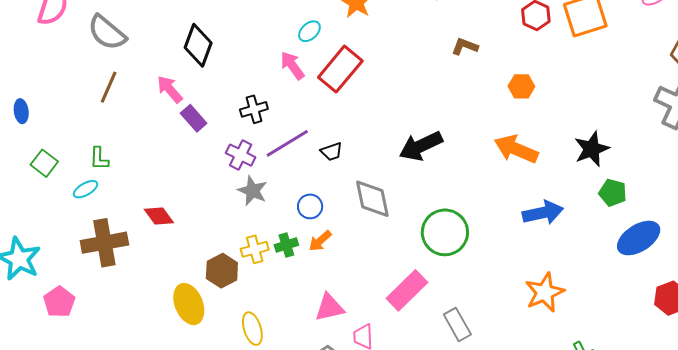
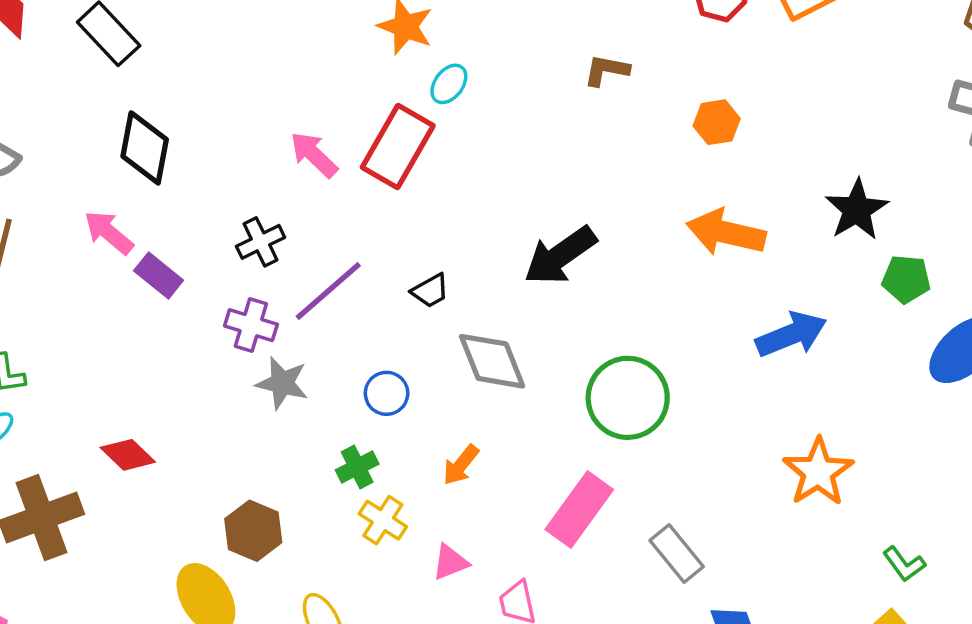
cyan ellipse: (309, 31) -> (449, 84), moved
black trapezoid: (332, 152) -> (430, 291), moved
orange arrow: (320, 241) -> (461, 465), moved
yellow cross: (255, 249) -> (383, 520), moved, turned -32
pink triangle: (329, 307) -> (450, 562), size x0.7

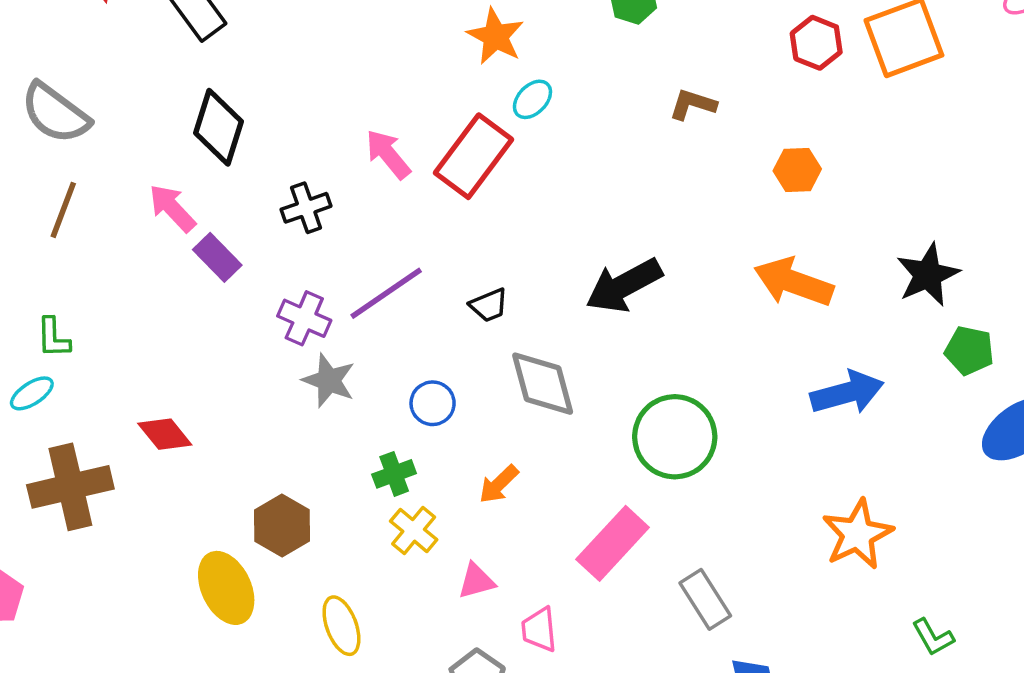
black cross: (261, 242) -> (306, 208), moved

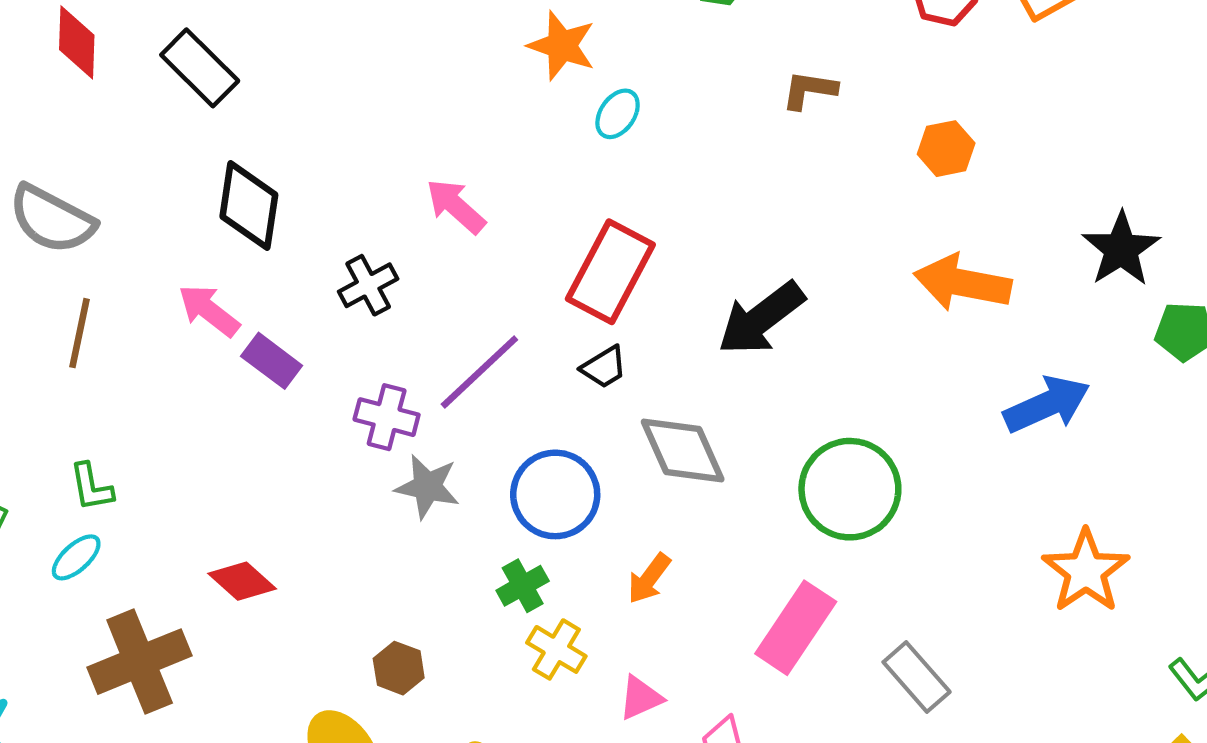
red rectangle: (474, 156) -> (610, 272), moved
blue circle: (433, 403) -> (555, 494), size x1.6
brown hexagon: (282, 526) -> (399, 668), size x0.7

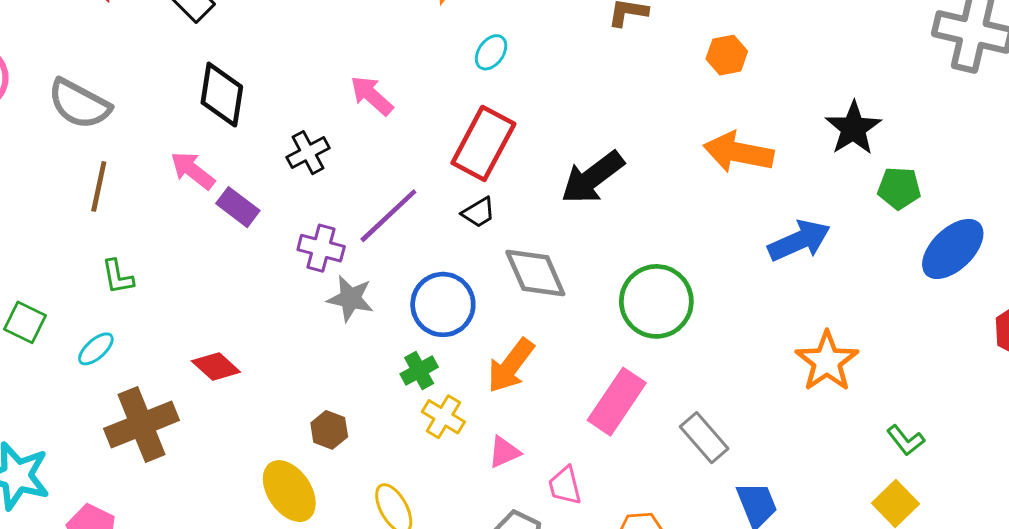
cyan ellipse: (618, 114) -> (491, 52), moved
green L-shape: (91, 487) -> (118, 277), moved
orange arrow: (649, 579) -> (511, 366), size x1.5

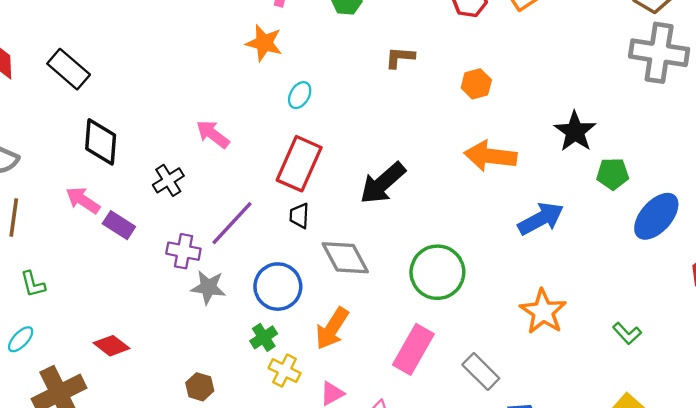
black trapezoid: (479, 212) -> (299, 216), turned 128
orange star: (827, 361) -> (543, 312), moved
green L-shape: (906, 440) -> (627, 333), moved

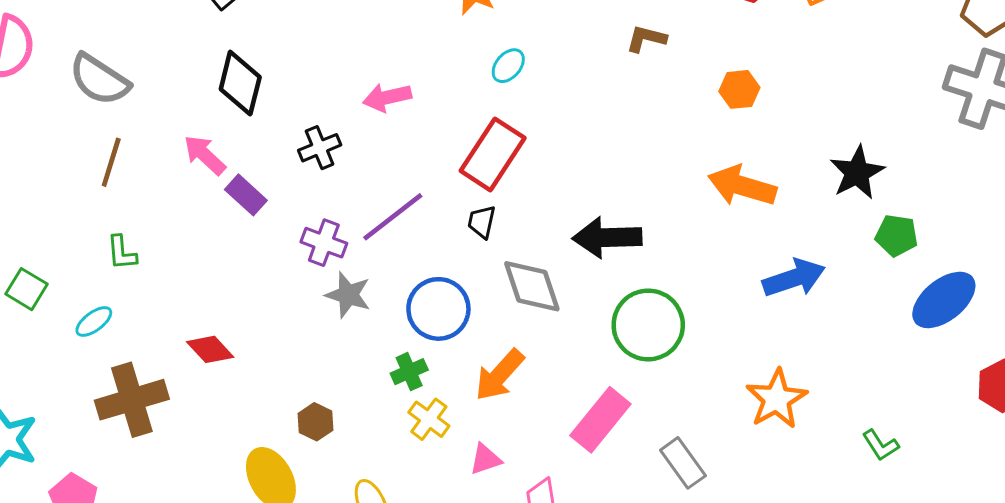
pink arrow: (213, 134) -> (387, 97), turned -60
black arrow: (383, 183) -> (607, 238), moved, turned 30

